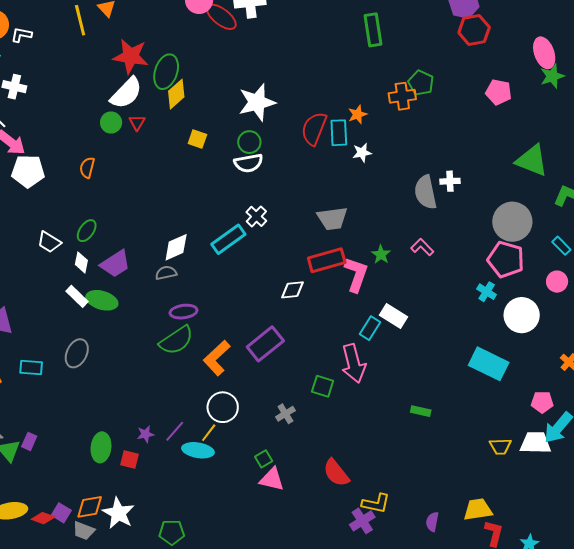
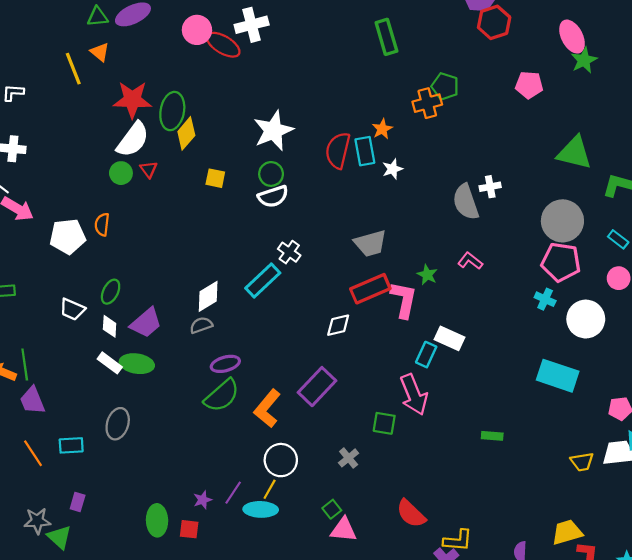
white pentagon: (28, 171) -> (68, 236), moved
purple rectangle: (29, 441) -> (78, 502), moved

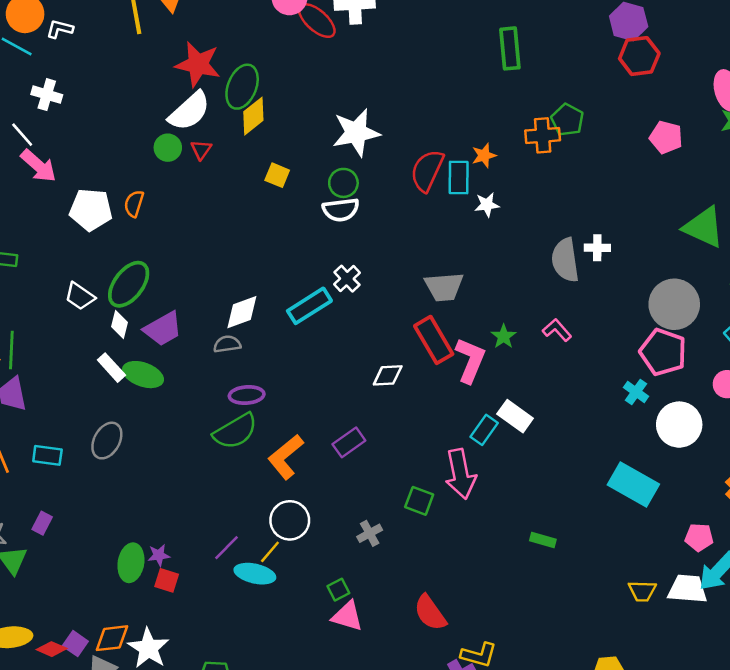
red rectangle: (370, 289) -> (434, 340), turned 72
green ellipse: (111, 292) -> (129, 284), size x1.6
purple rectangle: (317, 387) -> (349, 442), size x0.7
purple star: (203, 500) -> (159, 555), moved

